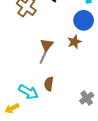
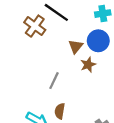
brown triangle: (47, 45) -> (76, 46), moved

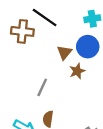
brown cross: (35, 26) -> (22, 31), turned -30

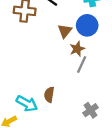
gray line: (42, 87) -> (82, 64), moved

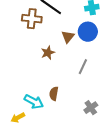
brown star: (77, 49) -> (48, 53), moved

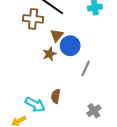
blue circle: (88, 32) -> (70, 46), moved
brown triangle: (68, 37) -> (57, 35), moved

